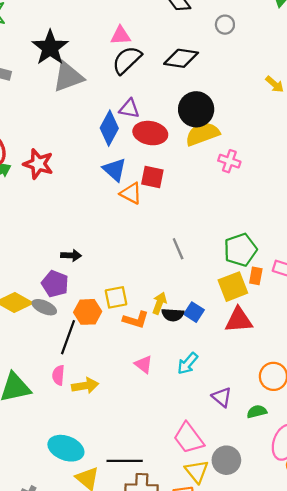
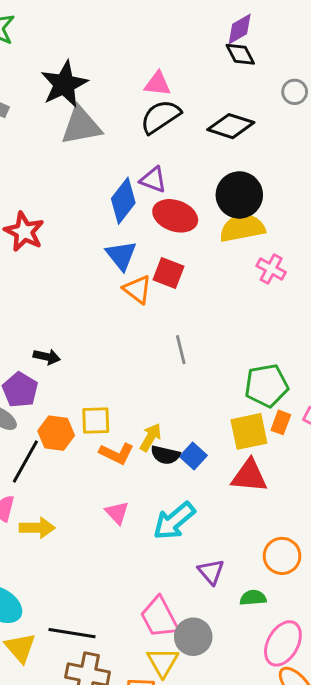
gray line: (178, 249) -> (181, 350), moved
cyan arrow: (188, 363) -> (174, 521), size x1.4
gray circle: (226, 460) -> (193, 637), moved

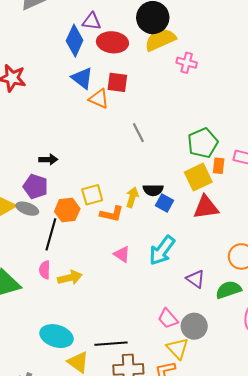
black semicircle: (165, 455) -> (153, 190), moved
green semicircle: (253, 598) -> (229, 290), size x1.4
pink trapezoid: (159, 617) -> (168, 319), size x0.7

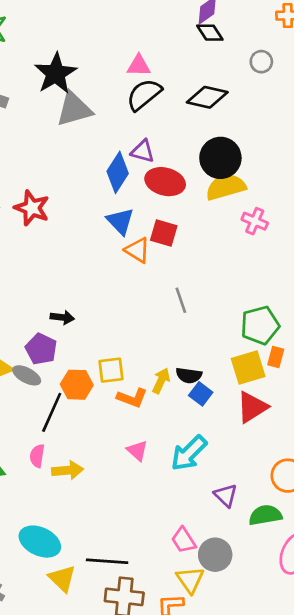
red triangle: (206, 207) -> (252, 407), turned -32

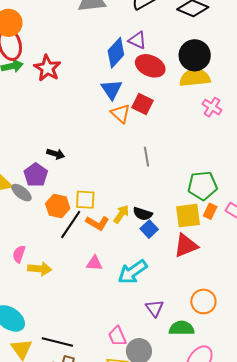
black line: (52, 412) -> (71, 225), moved
pink triangle: (137, 451) -> (94, 263), turned -48

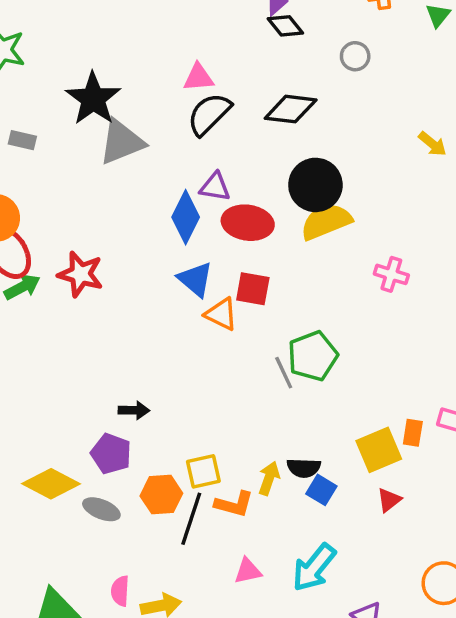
pink cross: (212, 107) -> (391, 274), moved
green pentagon: (202, 186) -> (313, 356), moved
gray ellipse: (21, 193) -> (101, 509), moved
red triangle: (186, 246) -> (389, 500), size x0.6

